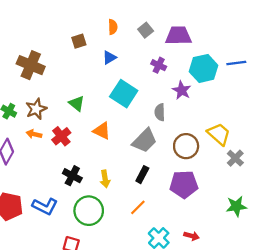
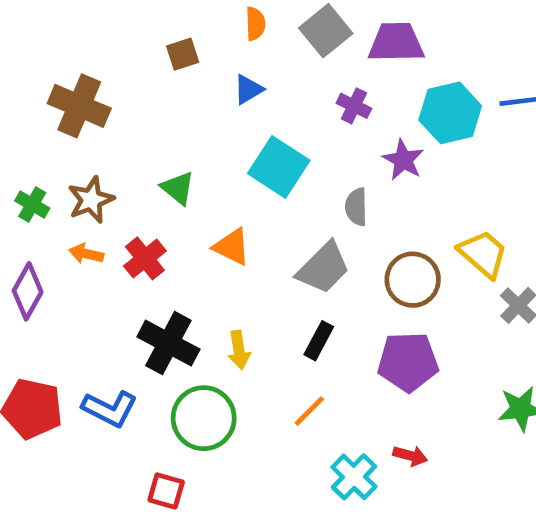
gray square: (146, 30) -> (326, 31), size x1.5
black cross: (72, 176) -> (168, 343), size x1.4
red arrow: (192, 236) -> (410, 456), moved

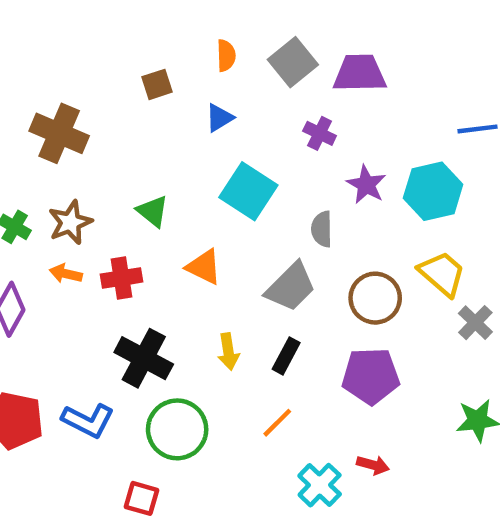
cyan hexagon: (450, 113) -> (433, 191), moved
red cross: (145, 258) -> (121, 278), turned 30
yellow arrow: (239, 350) -> (228, 351), moved

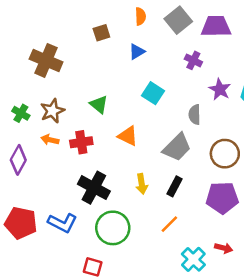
cyan square: (248, 191) -> (153, 93), size x0.7

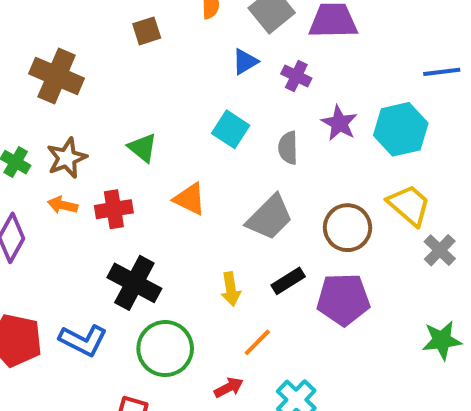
blue triangle: (137, 52) -> (245, 62), moved
gray semicircle: (195, 115) -> (288, 148), moved
yellow arrow: (142, 184) -> (231, 289), moved
black rectangle: (174, 186) -> (288, 281), moved, turned 30
red arrow: (224, 248) -> (229, 387), moved, turned -42

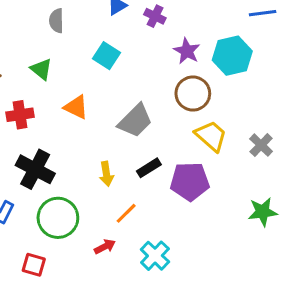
gray semicircle: (288, 148) -> (56, 21), moved
yellow trapezoid: (409, 205) -> (211, 136), moved
brown circle: (348, 228) -> (193, 94), moved

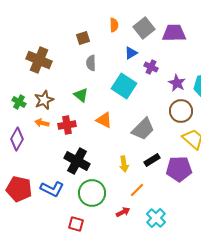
purple cross: (155, 16) -> (151, 67), moved
cyan square: (106, 56) -> (124, 86), size x1.4

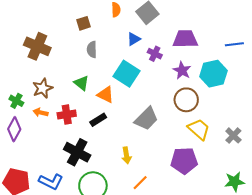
purple trapezoid: (174, 33) -> (185, 39), moved
green cross: (19, 102) -> (16, 101), moved
orange triangle: (104, 120) -> (105, 95), moved
black rectangle: (152, 160) -> (98, 120), moved

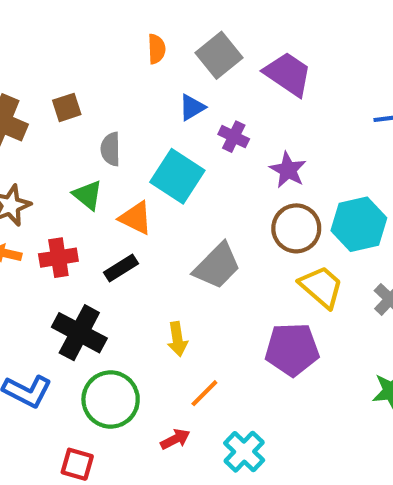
brown square: (83, 23) -> (67, 107), moved
purple trapezoid: (185, 39) -> (288, 74), moved, turned 35
gray semicircle: (92, 49) -> (111, 149), moved
cyan hexagon: (213, 74) -> (359, 224), moved

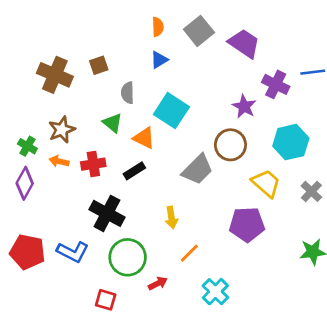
blue triangle: (192, 107) -> (159, 60), moved
purple cross: (234, 137) -> (276, 84), moved, size x1.4
brown circle: (296, 228) -> (230, 145), moved
red arrow: (175, 439) -> (158, 283), moved

